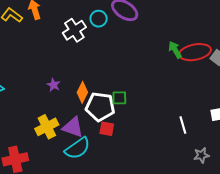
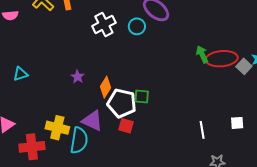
cyan circle: (99, 19) -> (137, 26), moved
yellow cross: (47, 127) -> (57, 128), moved, turned 35
cyan semicircle: (77, 148) -> (79, 140), moved, turned -52

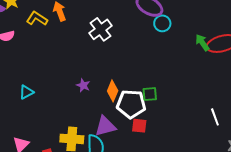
cyan circle: (137, 26) -> (162, 23), moved
purple triangle: (92, 121) -> (105, 126), turned -30

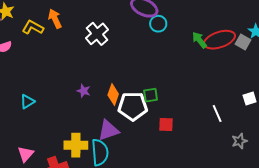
red square: (139, 126) -> (166, 124), moved

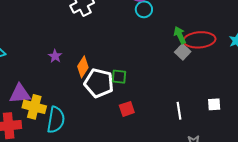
gray square: (243, 42) -> (183, 52), moved
red square: (166, 124) -> (127, 109), turned -35
purple triangle: (108, 130) -> (20, 94), moved

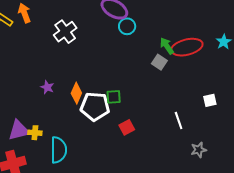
gray square: (183, 52) -> (159, 62), moved
white square: (214, 104) -> (210, 100), moved
yellow cross: (34, 107) -> (35, 133), moved, size x0.6

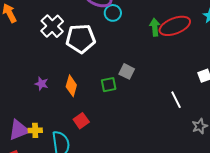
green arrow: (167, 46) -> (155, 27), turned 36
gray square: (159, 62) -> (127, 71), moved
white pentagon: (95, 107) -> (81, 39), moved
red square: (127, 127) -> (81, 121), moved

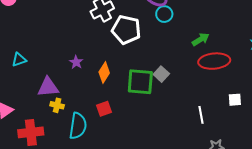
red ellipse: (175, 26) -> (214, 61), moved
green arrow: (155, 27) -> (201, 39), turned 48
green square: (109, 85) -> (140, 82), size x1.8
purple triangle: (19, 130) -> (48, 87), moved

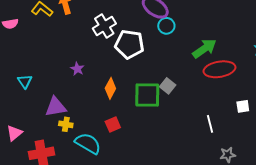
green arrow: (201, 39) -> (204, 49), size x1.4
cyan triangle: (19, 60) -> (25, 81), turned -42
purple star: (76, 62) -> (77, 69), moved
cyan semicircle: (78, 126) -> (88, 143), turned -64

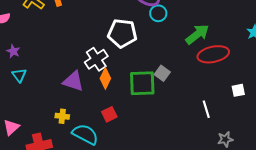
white cross: (104, 26) -> (96, 59), moved
purple star: (77, 69) -> (13, 51), moved
purple triangle: (56, 107) -> (73, 81), moved, turned 30

